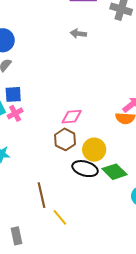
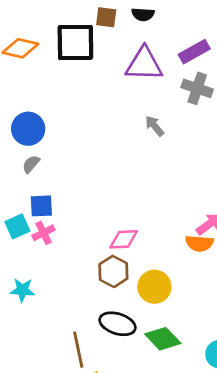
gray arrow: (78, 34) -> (155, 126), moved, turned 42
black ellipse: (85, 169) -> (117, 324), moved
green diamond: (114, 172) -> (163, 339), moved

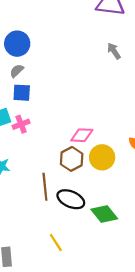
blue square: (41, 206) -> (22, 93), moved
yellow circle: (154, 287) -> (102, 157), moved
brown line: (78, 350) -> (45, 187), moved

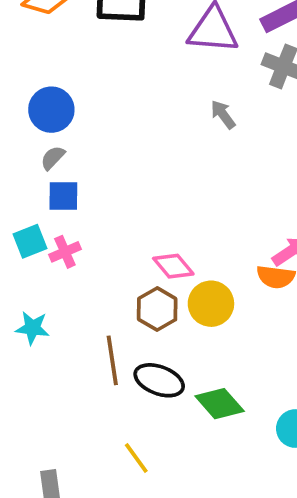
pink diamond: (82, 135) -> (173, 266), turned 50

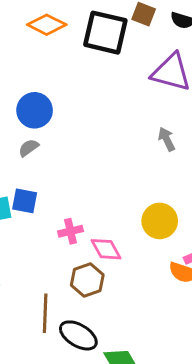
blue square: (63, 196) -> (25, 201), moved
pink cross: (65, 252) -> (70, 231), moved
yellow circle: (211, 304) -> (160, 221), moved

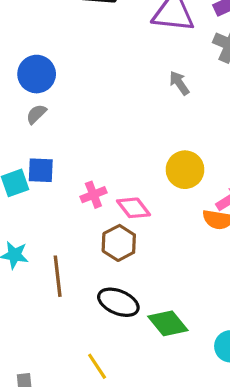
brown line: (45, 313) -> (58, 276), moved

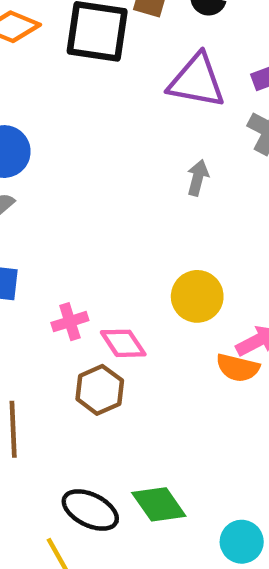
gray arrow: (179, 83) -> (198, 178), turned 45
black ellipse: (118, 302) -> (90, 510), moved

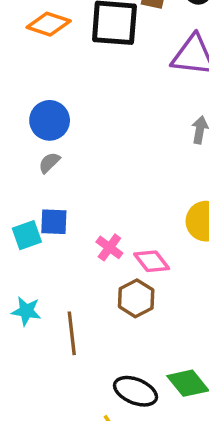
pink cross: (70, 322) -> (109, 247), turned -32

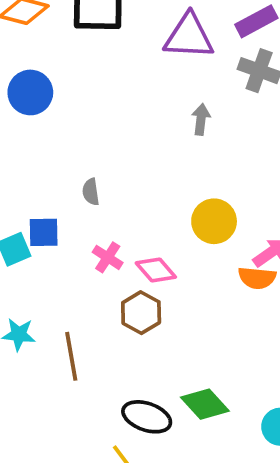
blue circle: (50, 120) -> (30, 92), moved
gray semicircle: (49, 163) -> (91, 192), moved, turned -50

